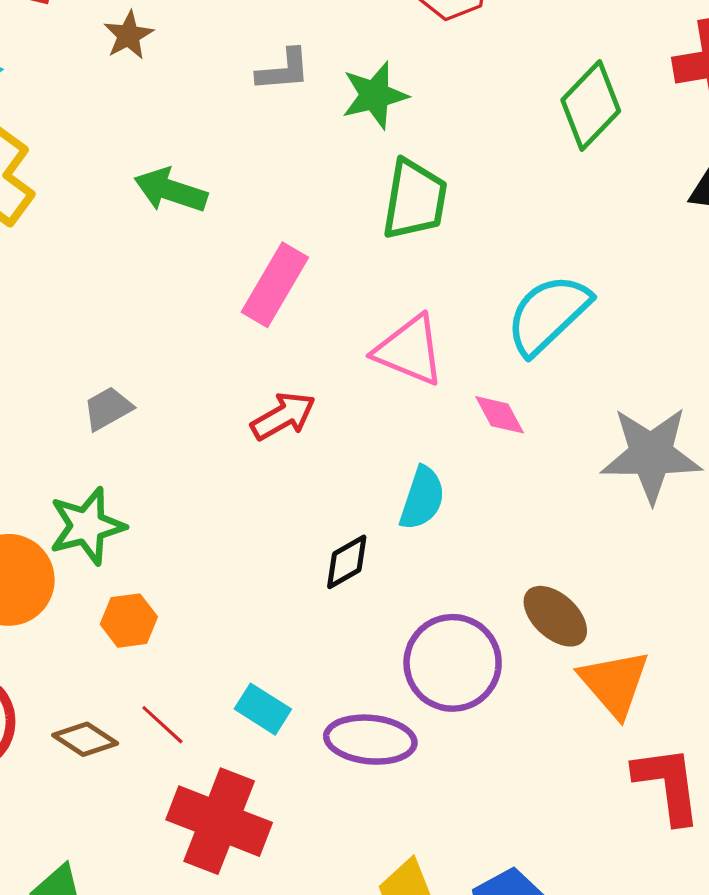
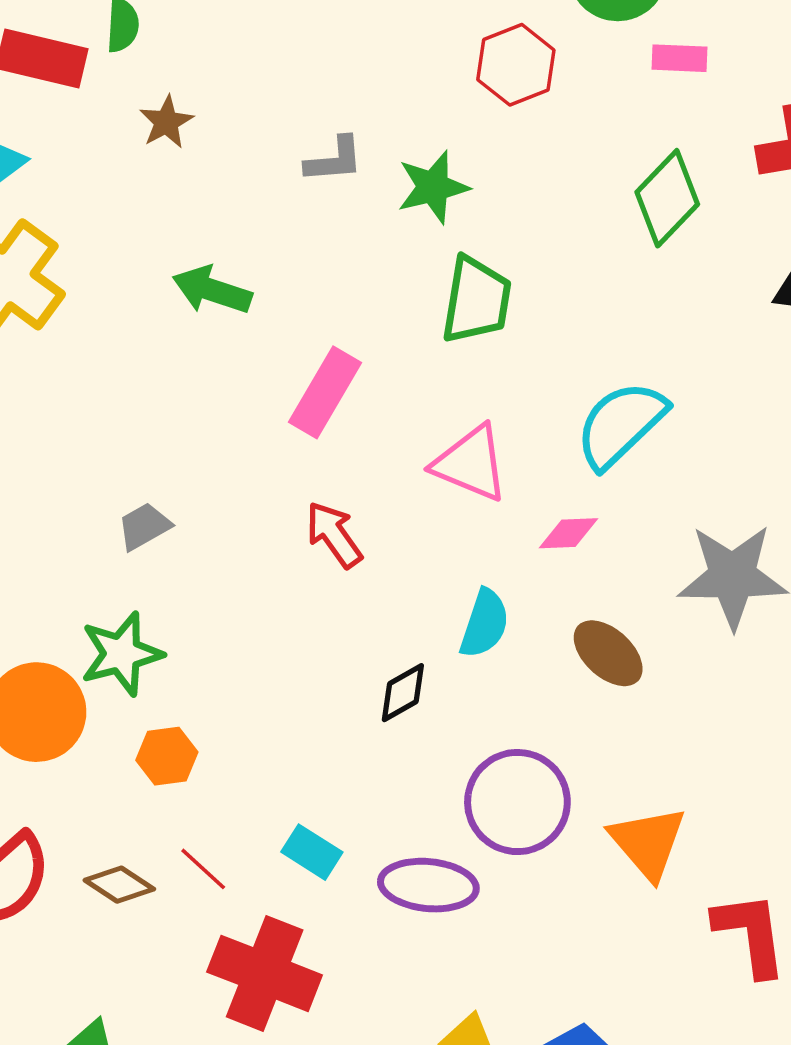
pink diamond: (500, 415) -> (568, 533), turned -64
red arrow: (283, 416) -> (334, 535), turned -96
brown ellipse: (555, 616) -> (608, 653), moved
orange triangle: (614, 683) -> (648, 842), moved

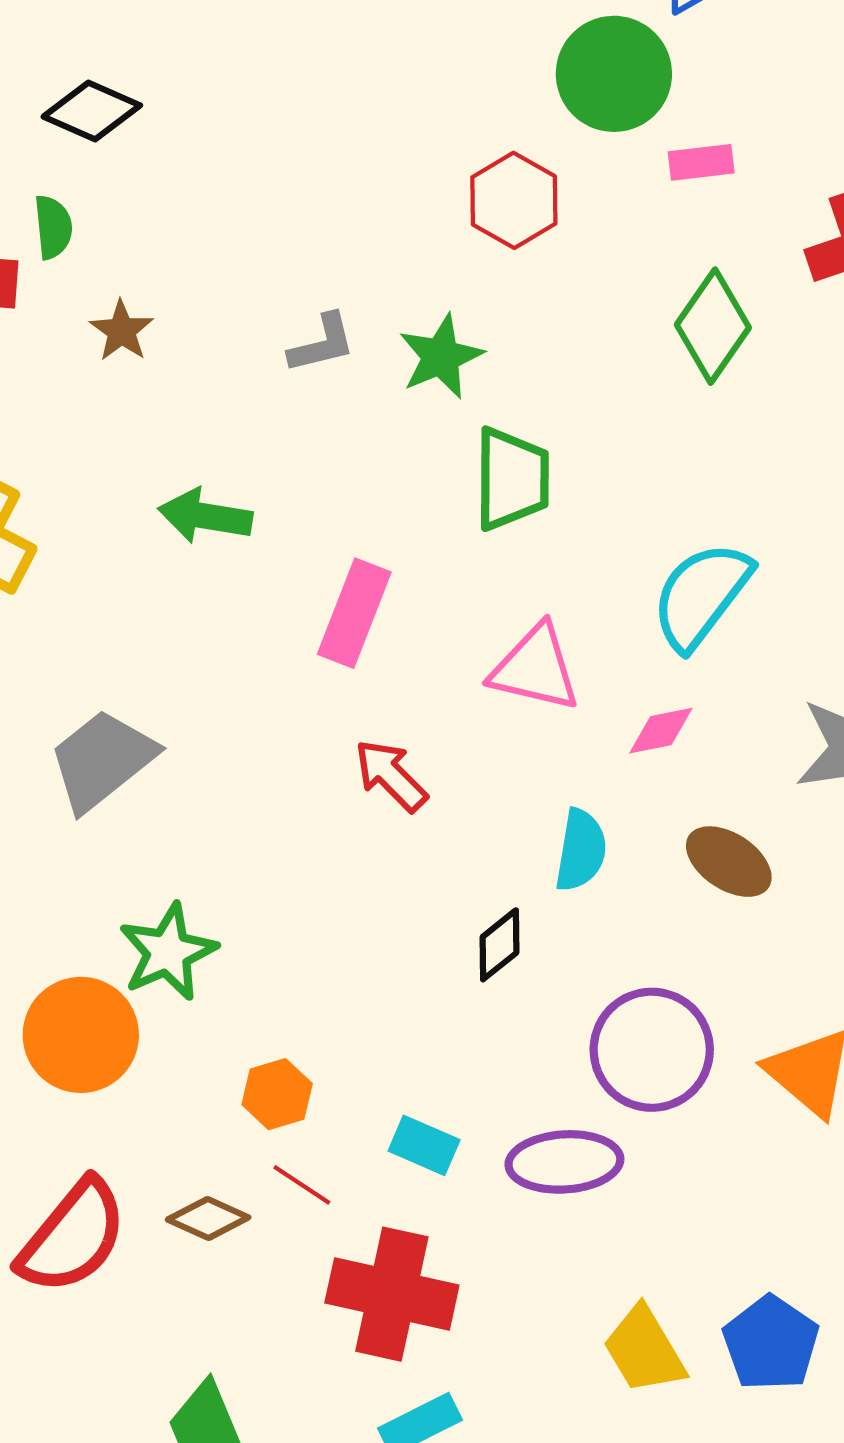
gray trapezoid: (144, 526) -> (102, 760), moved, size x1.8
orange hexagon: (167, 756) -> (277, 1094), moved

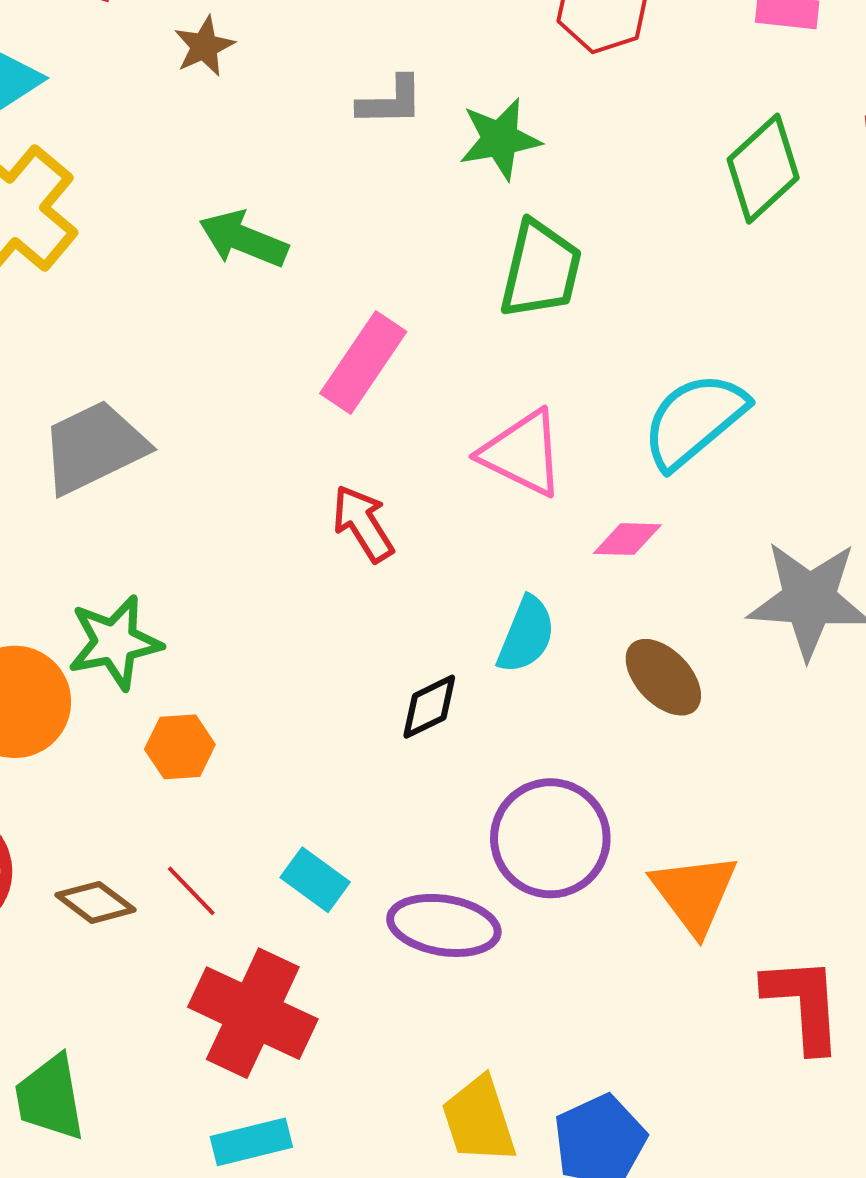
orange hexagon: (277, 1094) -> (180, 747), moved

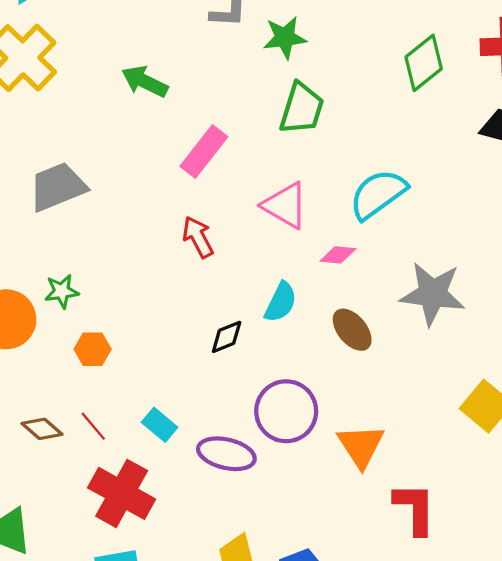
green star: (115, 642) -> (62, 291), size x0.7

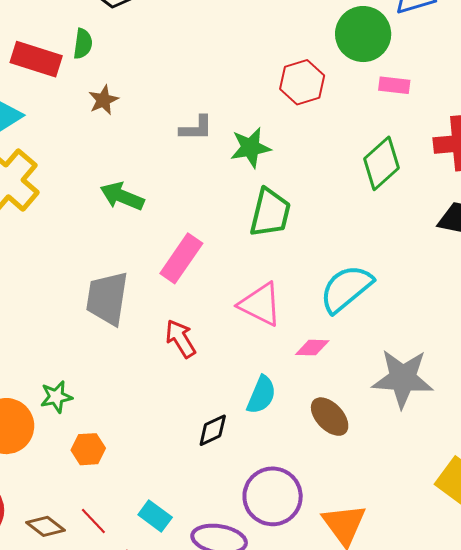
gray trapezoid: (58, 187) -> (107, 298), moved, turned -56

